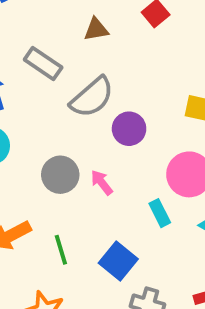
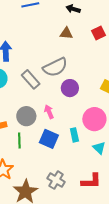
gray rectangle: (43, 64) -> (31, 79), moved
gray circle: (60, 175) -> (26, 116), moved
blue square: (118, 261) -> (49, 139), moved, turned -30

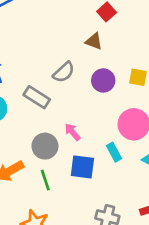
brown triangle: (66, 33) -> (94, 41), moved, turned 32
gray semicircle: (55, 67) -> (64, 72), size x0.7
purple circle: (70, 88) -> (103, 80), moved

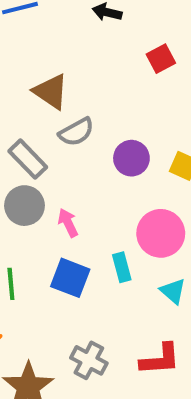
brown triangle: (94, 41) -> (51, 92), moved, size x1.4
gray circle: (45, 146) -> (25, 206), moved

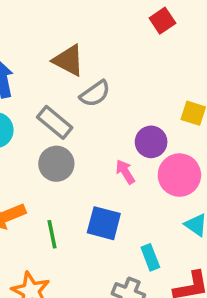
purple circle: (131, 158) -> (151, 142), moved
pink arrow: (68, 223) -> (125, 172), moved
cyan rectangle: (122, 267) -> (150, 257), moved

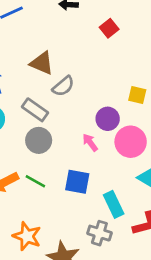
green line: (52, 234) -> (35, 181), moved, turned -45
cyan rectangle: (150, 257) -> (114, 204), size x1.4

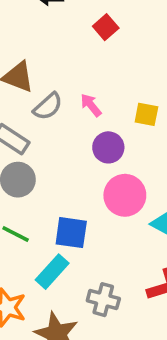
pink arrow: (90, 142) -> (91, 105), moved
pink circle: (131, 142) -> (125, 195), moved
cyan rectangle: (114, 204) -> (52, 272), moved, turned 70

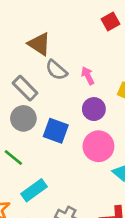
gray semicircle: (48, 106) -> (56, 70), turned 70
blue square: (71, 233) -> (56, 131), moved

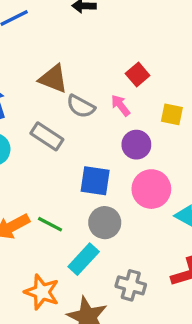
red square: (110, 21) -> (138, 75), moved
gray circle: (23, 118) -> (105, 223), moved

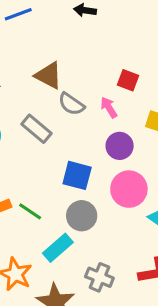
red square: (138, 75) -> (128, 80), turned -35

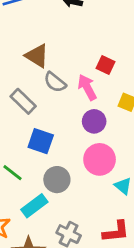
pink arrow: (109, 107) -> (87, 87), size x1.4
blue square: (77, 175) -> (41, 141), moved

